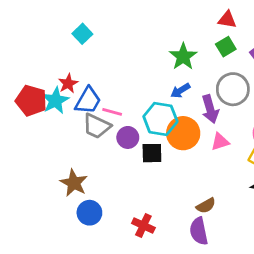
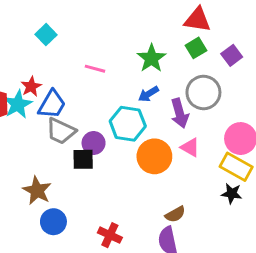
red triangle: (227, 20) -> (197, 20), size x1.4
pink line: (112, 112) -> (95, 69), moved
orange circle: (183, 133) -> (154, 156), moved
pink triangle: (220, 142) -> (190, 147), turned 48
black square: (152, 153) -> (83, 159), moved

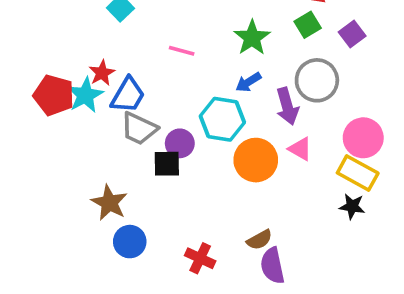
brown semicircle: (175, 214) -> (259, 240), moved

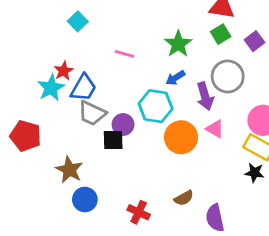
red pentagon: (54, 95) -> (25, 136), moved
purple semicircle: (272, 266) -> (215, 218), moved

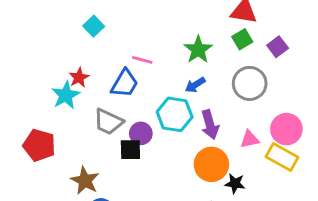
blue trapezoid: (83, 88) -> (125, 83), moved
purple arrow: (205, 96) -> (210, 125), moved
pink triangle: (215, 129) -> (250, 139), moved, turned -42
orange circle: (181, 137) -> (211, 164), moved
black star: (255, 173) -> (235, 184), moved

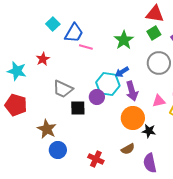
blue trapezoid: (125, 83) -> (74, 33), moved
blue arrow: (195, 85) -> (122, 72), moved
cyan star: (66, 95) -> (17, 71), moved, turned -30
purple circle: (141, 133) -> (97, 97), moved

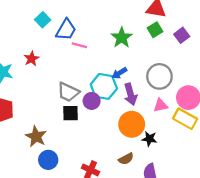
gray circle: (159, 63) -> (159, 76), moved
gray trapezoid: (63, 89) -> (68, 92), moved

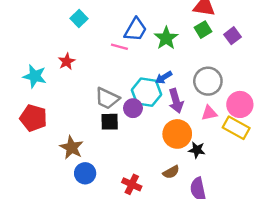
blue trapezoid: (66, 30) -> (135, 30), moved

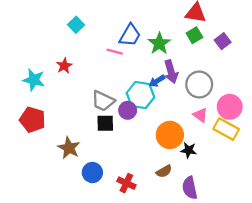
purple arrow: (176, 101) -> (171, 72), moved
pink triangle: (209, 113) -> (200, 115), turned 49
blue circle: (85, 173) -> (92, 173), moved

